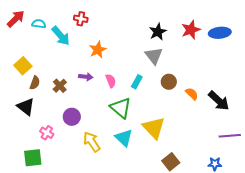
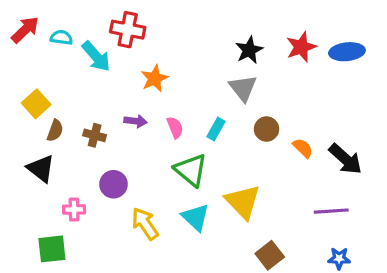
red cross: (81, 19) -> (128, 30), size x1.5
brown cross: (60, 86) -> (95, 135), turned -32
pink cross: (47, 133) -> (74, 209), turned -32
purple line: (230, 136) -> (331, 211), moved

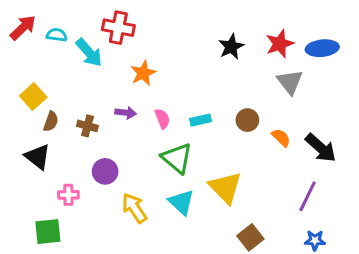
gray triangle: (243, 88) -> (290, 82), moved
cyan rectangle: (216, 129) -> (200, 120), turned 48
purple line: (331, 211) -> (308, 196), turned -60

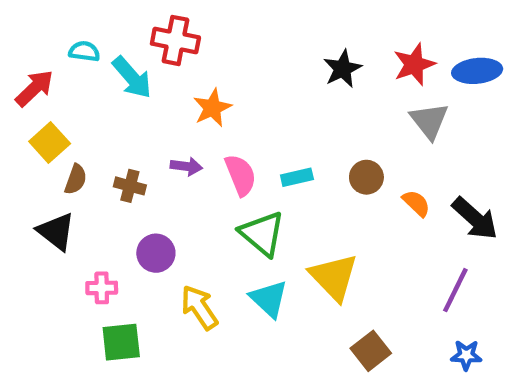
red arrow: (23, 28) -> (34, 88), moved
pink semicircle: (162, 119) -> (241, 175), size x1.4
green square: (48, 232) -> (121, 342), moved

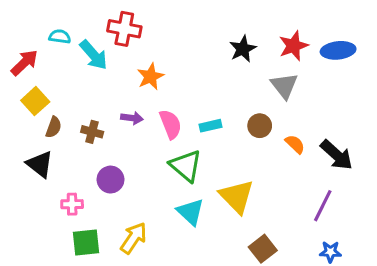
gray triangle: (429, 121) -> (284, 86), moved
yellow arrow: (199, 307) -> (134, 238), moved, turned 68

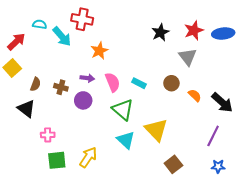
yellow square: (35, 101) -> (12, 68), moved
cyan rectangle: (210, 126) -> (139, 83), turned 40
purple circle: (111, 180) -> (83, 100), moved

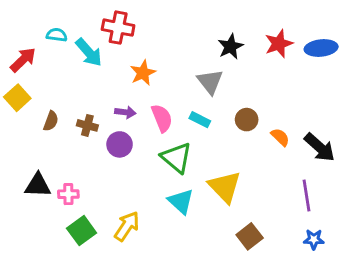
gray triangle: (188, 57) -> (210, 82), moved
black triangle: (26, 109) -> (38, 185), moved, turned -36
purple line: (213, 136) -> (306, 196), turned -35
green square: (57, 160) -> (82, 231), turned -30

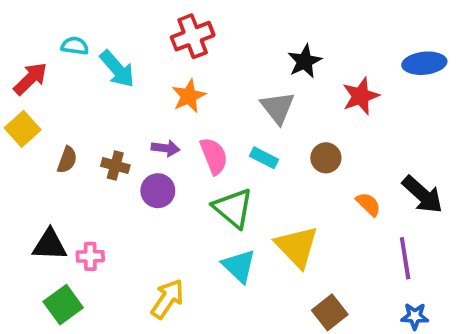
red cross: (118, 28) -> (193, 36), moved, turned -32
red star: (279, 44) -> (361, 96), moved
orange semicircle: (280, 137) -> (368, 204), moved
green square: (82, 231) -> (63, 305), moved

